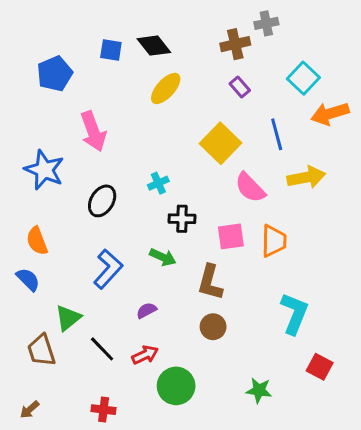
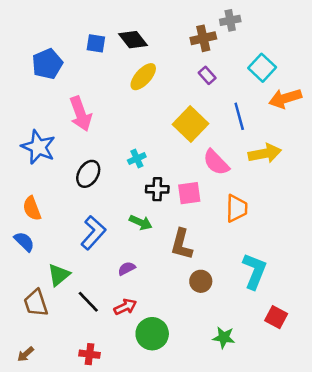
pink square: (231, 236) -> (189, 193), moved
brown circle: (213, 327) -> (201, 281), moved

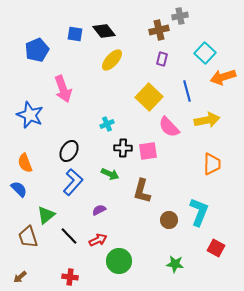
purple rectangle: (207, 75) -> (162, 59), turned 56
black ellipse: (88, 174) -> (69, 151), moved
orange trapezoid: (237, 208) -> (212, 164), moved
brown circle: (201, 281) -> (169, 220), moved

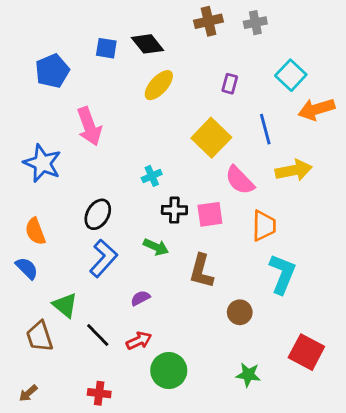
brown cross: (159, 30) -> (208, 21), moved
orange trapezoid: (212, 164) -> (264, 226), moved
cyan L-shape: (199, 212) -> (282, 274), moved
green triangle: (46, 215) -> (65, 305), turned -42
red square: (216, 248) -> (306, 352), size x1.4

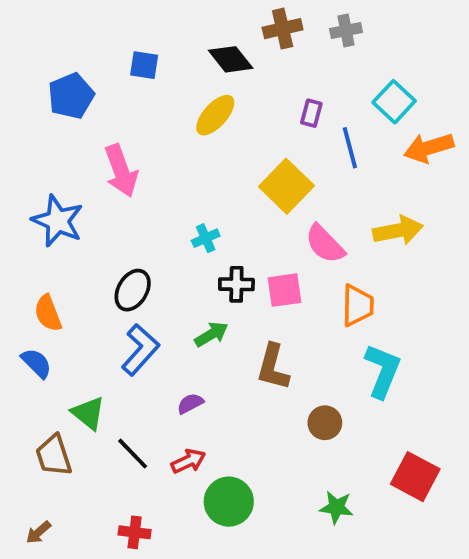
black diamond: (147, 44) -> (231, 59), moved
blue line: (265, 129) -> (350, 148), moved
green arrow: (156, 247) -> (211, 334), turned -55

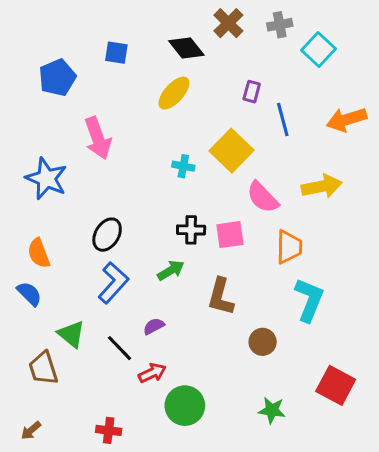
brown cross: (283, 29) -> (228, 23), turned -32
cyan square: (394, 102) -> (319, 50), moved
cyan cross: (206, 238) -> (183, 166), moved, turned 35
black line: (133, 454) -> (120, 348), moved

